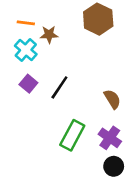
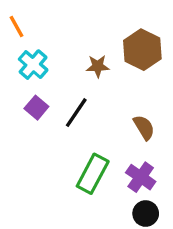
brown hexagon: (98, 19) -> (142, 50), moved
orange line: (26, 23) -> (17, 26), moved, turned 54
brown star: (49, 35) -> (98, 66), moved

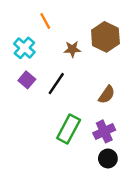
orange line: (17, 26) -> (45, 21), moved
brown semicircle: (144, 127) -> (107, 95), turned 66
purple cross: (141, 177) -> (104, 131), turned 30

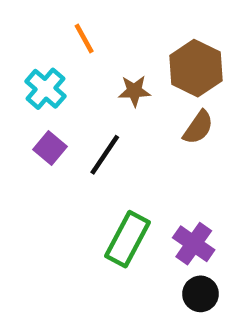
brown semicircle: (107, 95) -> (198, 127), moved
purple cross: (104, 131) -> (194, 244), turned -30

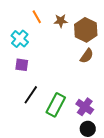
brown star: (134, 91) -> (61, 21), moved
purple square: (50, 148) -> (22, 65), turned -32
black line: (105, 155) -> (31, 95), moved

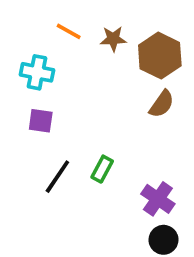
orange line: (37, 17) -> (69, 31), turned -32
cyan cross: (20, 39) -> (37, 72), turned -30
green rectangle: (56, 105) -> (102, 169), moved, size x0.6

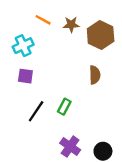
cyan cross: (37, 72) -> (23, 46), turned -36
brown semicircle: (162, 104) -> (95, 75), moved, turned -36
purple cross: (158, 199) -> (70, 147), moved

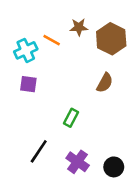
orange line: (43, 20) -> (52, 40), moved
brown semicircle: (95, 75) -> (105, 83), turned 30
black line: (36, 111) -> (39, 151), moved

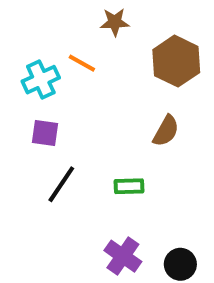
brown star: (79, 27) -> (115, 22), moved
green rectangle: (71, 118) -> (129, 186), moved, turned 60
black line: (39, 151) -> (61, 184), moved

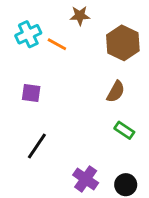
cyan cross: (41, 80) -> (28, 34), moved
black line: (61, 184) -> (37, 146), moved
green rectangle: (129, 186) -> (124, 130), moved, turned 36

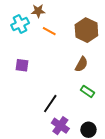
brown star: (80, 16) -> (38, 11), moved
orange line: (57, 44) -> (49, 31), moved
black line: (37, 146) -> (50, 104), moved

